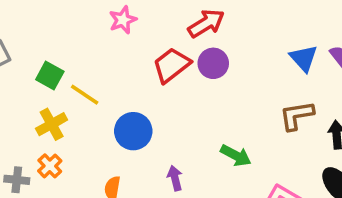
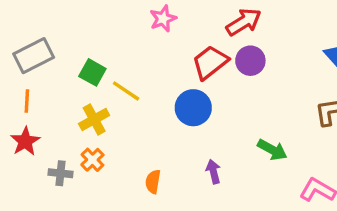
blue circle: (133, 131) -> (193, 108), moved

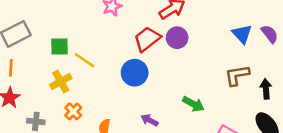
green square: (92, 72) -> (60, 46), turned -30
orange cross: (92, 160) -> (73, 111), moved
purple arrow: (213, 172) -> (150, 120), turned -48

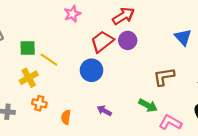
brown L-shape: (237, 75) -> (164, 77), moved
green arrow: (193, 104) -> (148, 105), moved
orange cross: (73, 111) -> (39, 103), turned -32

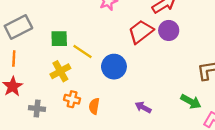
blue circle: (92, 70) -> (114, 67), moved
orange semicircle: (66, 117) -> (94, 106), moved

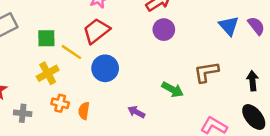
red trapezoid: (141, 32) -> (96, 31), moved
green arrow: (191, 102) -> (173, 90), moved

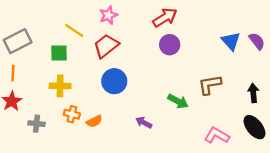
yellow line: (71, 52) -> (74, 31), moved
yellow cross: (48, 73) -> (60, 86), turned 30
orange semicircle: (84, 111) -> (94, 121), turned -126

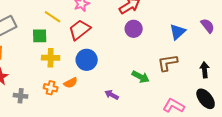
blue triangle: (231, 41) -> (178, 32), moved, turned 30
yellow cross: (60, 86) -> (51, 58), moved
orange semicircle: (94, 121) -> (71, 83), moved

